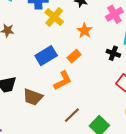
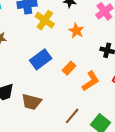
orange rectangle: (74, 56) -> (69, 68), moved
orange L-shape: (63, 81) -> (91, 81), moved

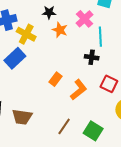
orange star: (76, 31) -> (60, 30), moved
blue rectangle: (41, 59) -> (15, 58), moved

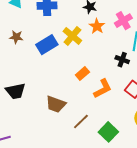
yellow cross: (26, 34) -> (72, 36), moved
brown trapezoid: (22, 117) -> (56, 104), moved

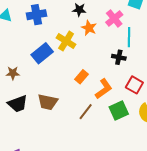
brown star: (16, 37) -> (13, 73), moved
brown trapezoid: (56, 104) -> (48, 102), moved
brown line: (81, 122) -> (86, 112), moved
green square: (108, 132) -> (119, 110), moved, turned 30

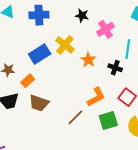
pink cross: (114, 19) -> (105, 29), moved
orange star: (89, 28) -> (88, 60), moved
orange rectangle: (81, 77) -> (28, 81), moved

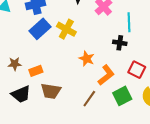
blue rectangle: (40, 54) -> (40, 29), moved
orange star: (88, 60) -> (87, 59), moved
orange rectangle: (28, 81) -> (36, 71), turned 32

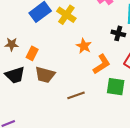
orange rectangle: (36, 71) -> (32, 53), turned -48
green square: (122, 96) -> (116, 87), turned 30
brown line: (89, 99) -> (76, 95), moved, turned 30

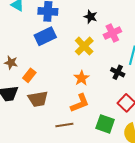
yellow cross: (66, 15) -> (84, 46), moved
orange L-shape: (102, 64) -> (80, 103), moved
brown trapezoid: (45, 75) -> (38, 99), turned -35

